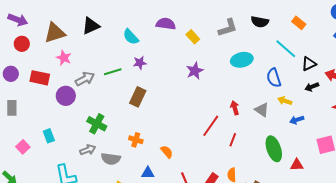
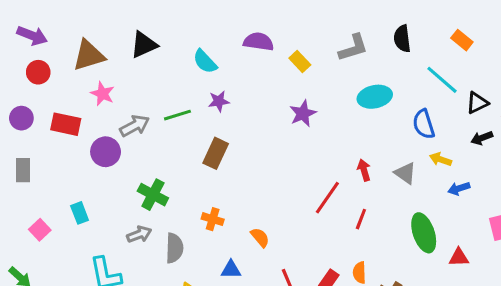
black semicircle: (260, 22) -> (402, 39), turned 72
gray semicircle: (111, 159) -> (174, 248), turned -96

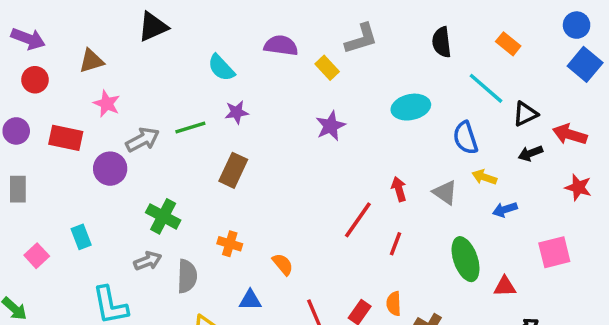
black triangle: (144, 45) -> (153, 27), moved
gray L-shape: (353, 48) -> (361, 39), moved
brown triangle: (89, 55) -> (91, 61), size x0.7

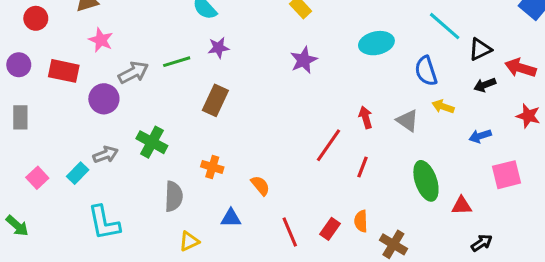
blue arrow: (505, 210) -> (480, 136), moved
cyan rectangle: (81, 237) -> (78, 173), moved, turned 65
gray arrow: (148, 261) -> (105, 155), moved

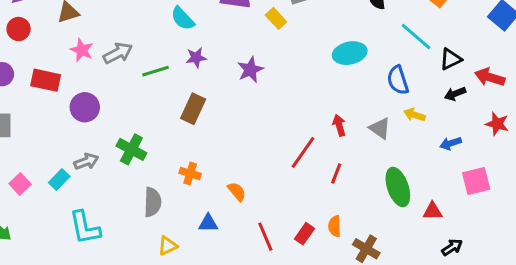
purple star: (304, 60) -> (250, 70), moved
gray arrow: (133, 73) -> (118, 53), moved

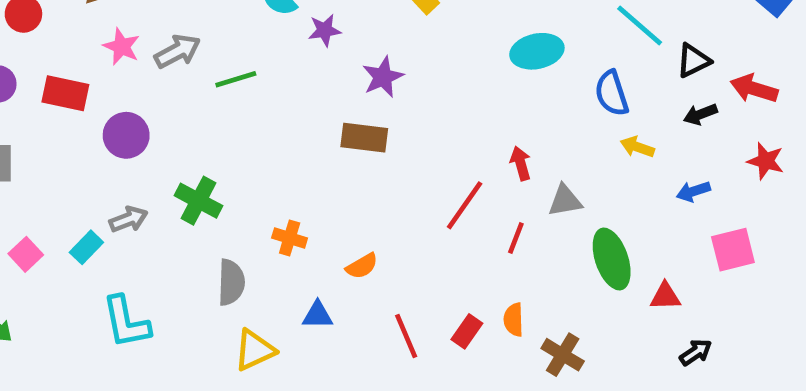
purple star: (196, 58) -> (325, 30), moved
brown rectangle: (193, 109) -> (364, 138), moved, turned 72
gray triangle: (380, 128) -> (565, 201), moved, turned -45
orange semicircle: (237, 192) -> (362, 266), turned 100
yellow triangle: (168, 246) -> (255, 350), size x1.4

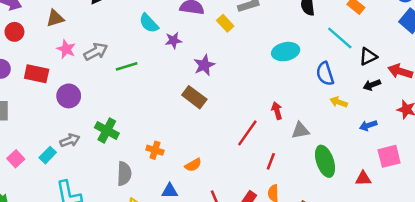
brown rectangle: (364, 138) -> (194, 97), turned 30
red line: (516, 238) -> (271, 161), moved
red triangle: (665, 296) -> (363, 179), moved

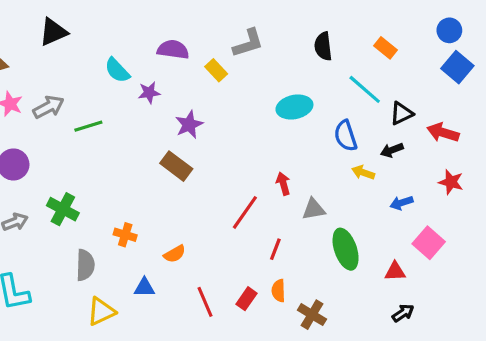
black arrow: (372, 85) -> (392, 150), moved
pink square: (389, 156) -> (429, 243), turned -35

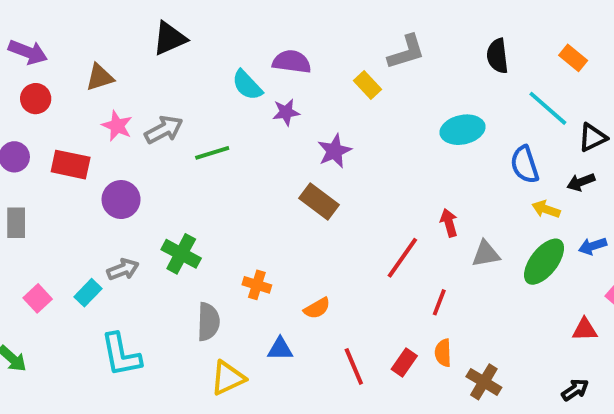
purple semicircle: (173, 50) -> (292, 62), moved
green ellipse: (346, 249) -> (544, 262), moved, turned 57
black arrow: (403, 313) -> (575, 390), moved

